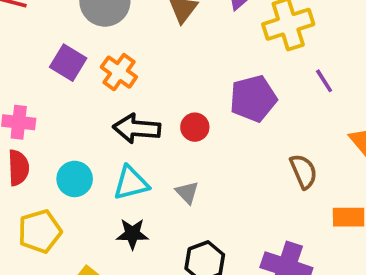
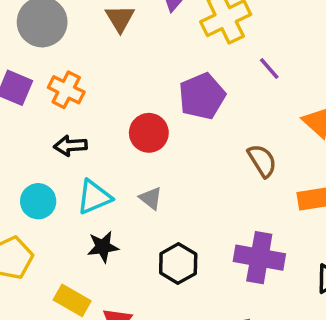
red circle: (195, 127) -> (149, 133), size x1.4
black arrow: (137, 129) -> (70, 146), moved, size x0.7

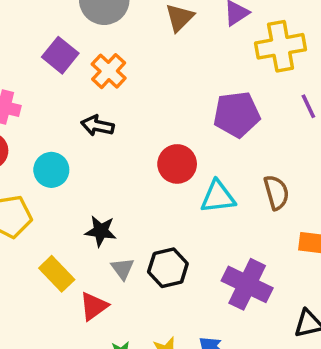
red circle: (149, 133) -> (177, 164), moved
cyan triangle: (94, 197) -> (218, 197), moved
gray triangle: (151, 198) -> (123, 269), moved

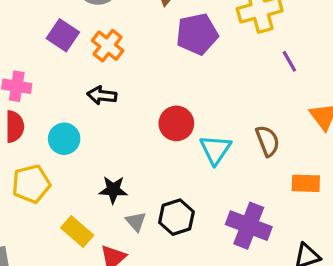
purple pentagon: (237, 114) -> (197, 34), moved
cyan triangle: (218, 197) -> (215, 150), turned -44

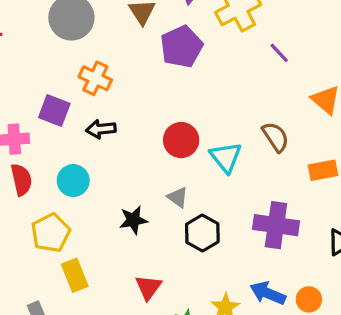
purple square: (63, 35) -> (54, 111), moved
gray triangle: (136, 222) -> (178, 197), moved
yellow rectangle: (77, 231) -> (75, 275), moved, turned 40

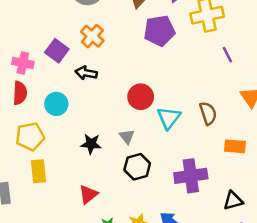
purple cross: (276, 225) -> (191, 176), turned -32

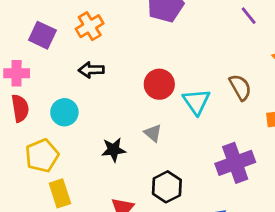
orange cross: (92, 36) -> (90, 26), turned 30
purple square: (57, 51) -> (42, 35), moved
black hexagon: (137, 167) -> (167, 187), moved

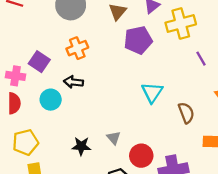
purple square: (42, 35) -> (39, 62), moved
red circle: (159, 84) -> (141, 156), moved
cyan triangle: (196, 102) -> (152, 92), moved
cyan circle: (64, 112) -> (51, 100), moved

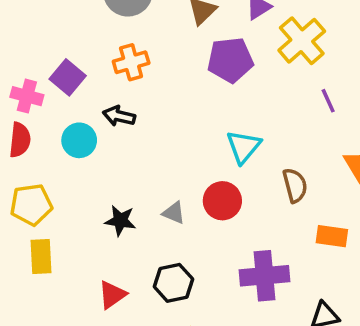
yellow cross: (181, 24) -> (302, 41), turned -32
gray triangle: (114, 138) -> (174, 213), turned -32
red circle: (141, 156) -> (222, 201), moved

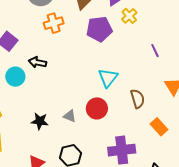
yellow cross: (302, 41) -> (129, 16), moved, size x0.6
orange cross: (131, 62) -> (54, 23), moved
orange rectangle: (332, 236) -> (159, 127), turned 42

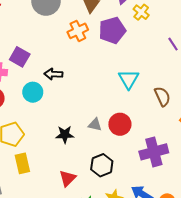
orange cross: (54, 23) -> (78, 31), moved
red circle: (97, 108) -> (120, 124), moved

